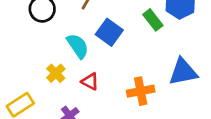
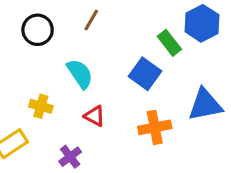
blue square: (109, 32) -> (145, 74), moved
yellow cross: (56, 73) -> (41, 106), moved, turned -30

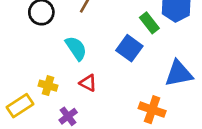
yellow cross: (41, 106) -> (48, 86), moved
orange cross: (155, 127) -> (152, 110), moved, turned 30

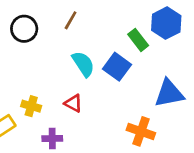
cyan semicircle: (76, 48) -> (83, 64), moved
purple cross: (68, 116) -> (52, 138), turned 36

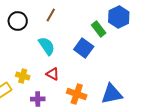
cyan semicircle: (83, 64) -> (47, 46), moved
blue triangle: (169, 93) -> (112, 94), moved
orange cross: (141, 131) -> (77, 94), moved

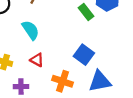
blue square: (84, 48) -> (84, 55), moved

